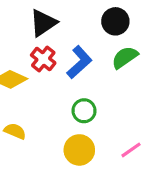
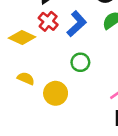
yellow circle: (79, 150) -> (56, 93), moved

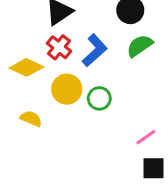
yellow circle: (56, 93) -> (67, 89), moved

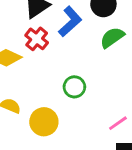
blue L-shape: (95, 50) -> (70, 22), moved
yellow circle: (67, 89) -> (44, 122), moved

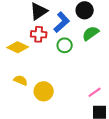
red cross: (37, 39) -> (39, 34), turned -35
green circle: (74, 87) -> (65, 45), moved

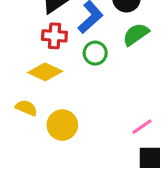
yellow diamond: (18, 47) -> (45, 72), moved

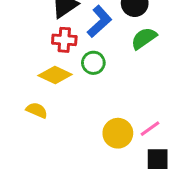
green circle: (95, 53) -> (93, 63), moved
yellow circle: (62, 125) -> (118, 133), moved

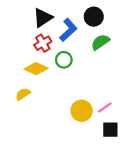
red cross: (64, 40) -> (43, 43), turned -35
yellow semicircle: (37, 110) -> (23, 94), turned -56

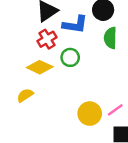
blue L-shape: (68, 30) -> (75, 25), turned 50
green semicircle: (100, 42) -> (110, 38), turned -54

